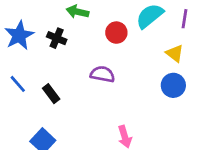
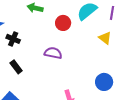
black cross: (57, 38) -> (13, 39), moved
blue circle: (173, 85) -> (104, 82), moved

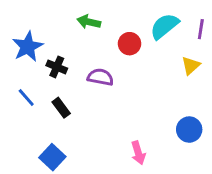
yellow triangle: (105, 38) -> (191, 65), turned 40
purple semicircle: (53, 53) -> (100, 77), moved

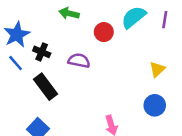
yellow triangle: (191, 65) -> (157, 69), moved
blue line: (26, 97) -> (16, 63), moved
black rectangle: (61, 108) -> (45, 87), size x1.5

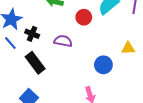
yellow triangle: (157, 69) -> (128, 48), turned 40
blue circle: (155, 105) -> (103, 65), moved

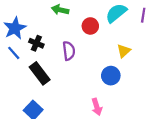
purple semicircle: (63, 41) -> (69, 51), turned 72
yellow triangle: (128, 48) -> (124, 51), moved, turned -40

